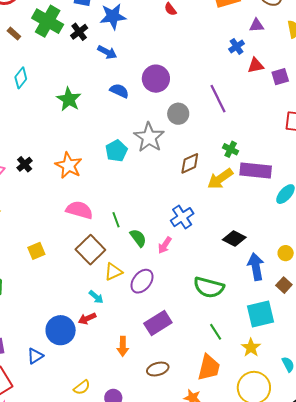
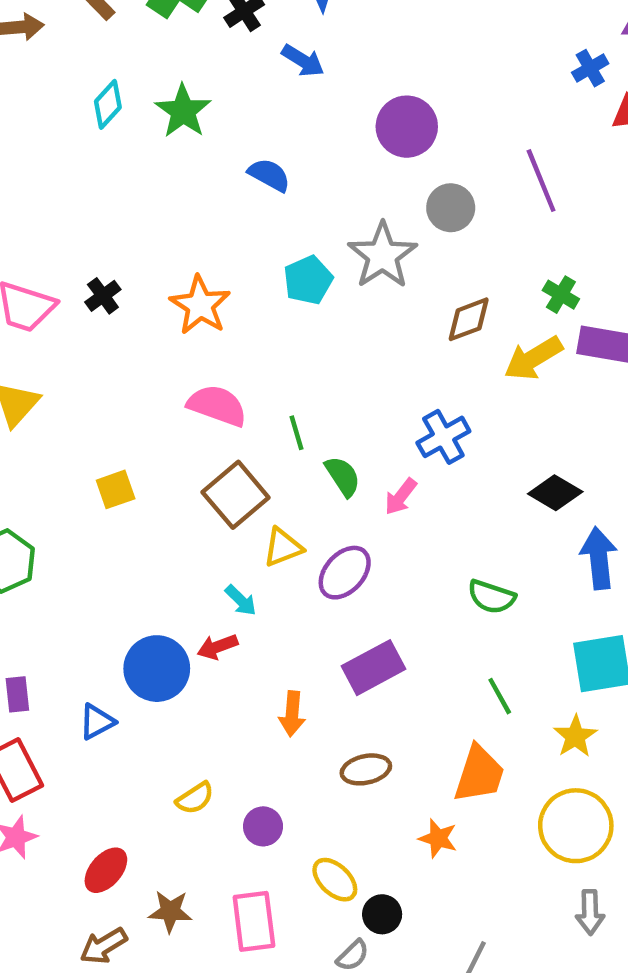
blue semicircle: (119, 91) -> (269, 175), moved
green star: (69, 99) -> (183, 111), moved
green semicircle: (209, 287) -> (491, 597), size x0.7

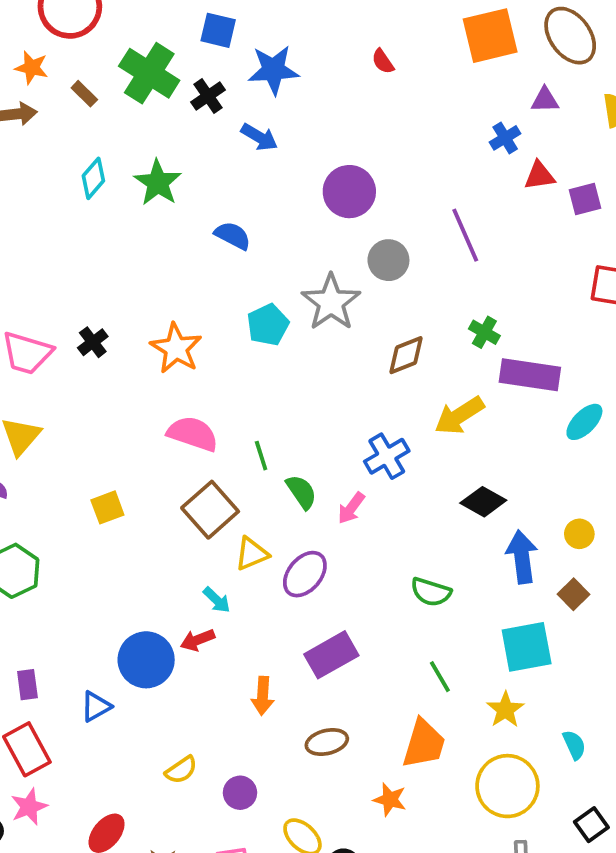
yellow arrow: (533, 358) -> (459, 416), moved

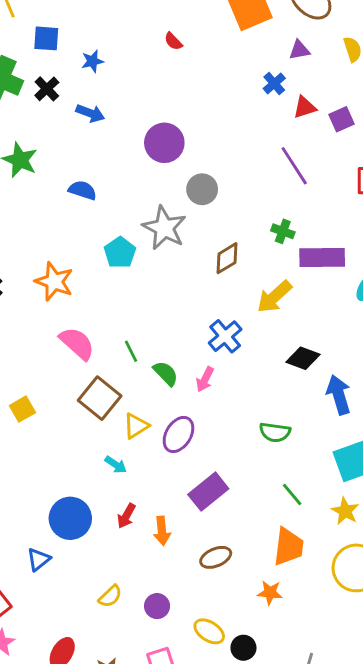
blue star: (273, 70) -> (92, 61), size x0.6
purple line: (465, 235) -> (294, 166), moved
pink semicircle: (193, 434) -> (77, 343), turned 33
red arrow: (198, 640) -> (126, 516), moved, turned -30

